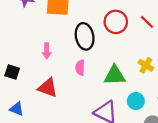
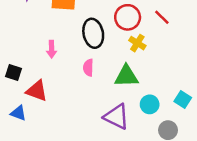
yellow cross: (146, 65) -> (137, 43), moved
red triangle: (48, 88) -> (37, 91), moved

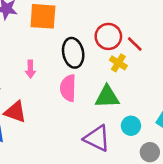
red line: (162, 17) -> (135, 44), moved
pink semicircle: (88, 68) -> (68, 88), size x1.5

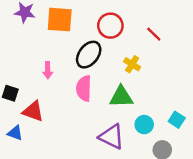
red circle: (108, 36) -> (110, 26), moved
red line: (135, 44) -> (154, 34), moved
black ellipse: (73, 53) -> (89, 55), turned 48

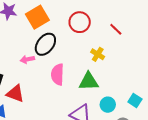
orange square: (60, 20) -> (37, 17), turned -35
black ellipse: (89, 55) -> (45, 44), moved
pink arrow: (48, 70) -> (27, 59), turned 80

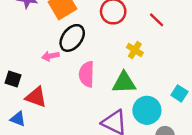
cyan square: (135, 101) -> (179, 93), moved
cyan circle: (108, 105) -> (147, 110), size x1.5

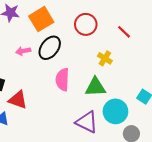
pink arrow: (50, 56) -> (23, 51), moved

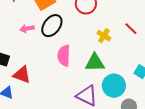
red line: (124, 32) -> (131, 29), moved

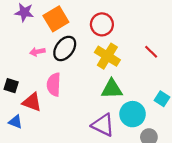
yellow cross: (104, 36) -> (107, 56), moved, size x1.6
pink semicircle: (64, 56) -> (54, 85), moved

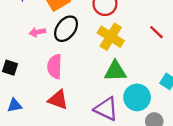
red triangle: (32, 102) -> (58, 100), moved
blue triangle: (15, 122) -> (15, 105), turned -32

